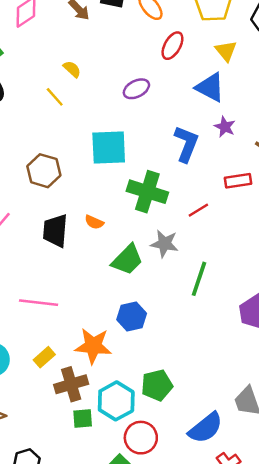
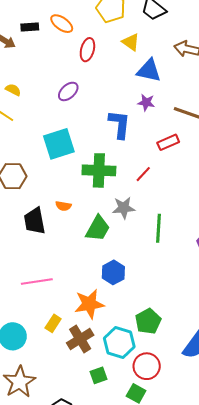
blue triangle: (210, 87) -> (149, 71), moved
green square: (83, 419) -> (99, 375), moved

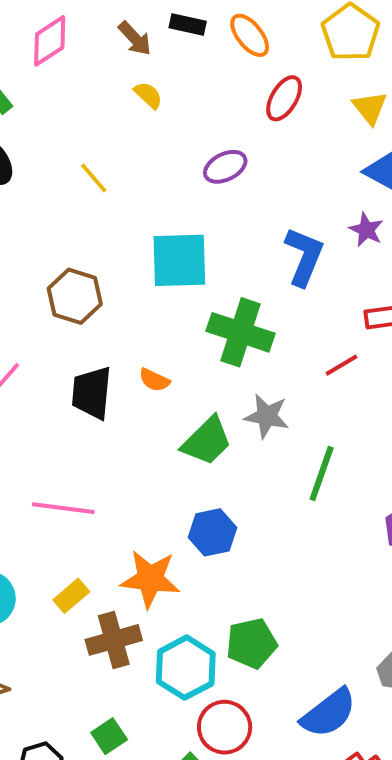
yellow semicircle: (13, 90) -> (148, 95), moved
red line: (143, 174) -> (341, 365), moved
green square: (99, 375) -> (109, 736), moved, turned -30

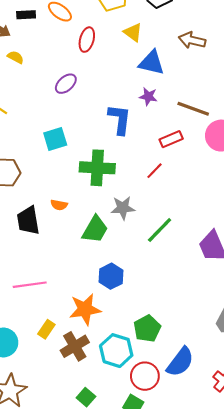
cyan square: (179, 260) -> (55, 139), size x0.7
green line: (322, 473) -> (160, 230), turned 40
blue semicircle: (329, 713) -> (180, 362), moved

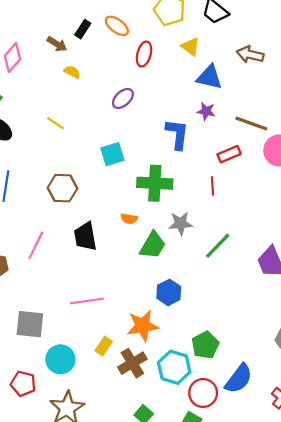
black rectangle: (26, 15) -> (83, 29), turned -54
red line: (155, 171) -> (213, 186), turned -48
orange semicircle: (59, 205) -> (129, 219), moved

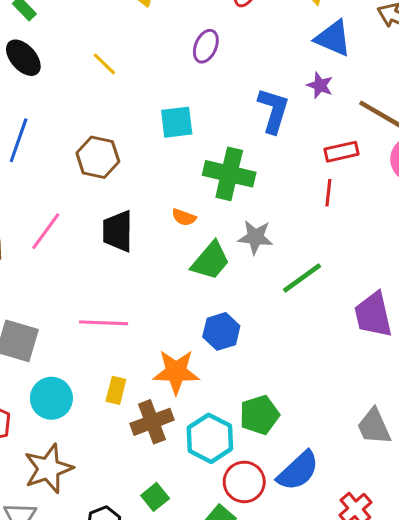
purple ellipse: (123, 98) -> (206, 46), turned -35
red line: (213, 186) -> (328, 193), moved
yellow rectangle: (104, 346) -> (116, 390), turned -30

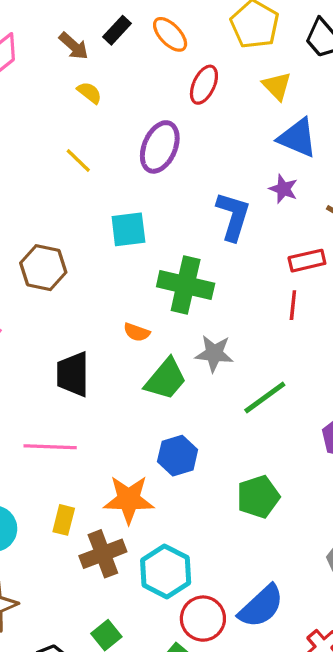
purple ellipse: (206, 46) -> (160, 147), size x1.4
yellow line: (104, 64) -> (78, 160), moved
black trapezoid: (118, 231) -> (73, 374), moved
green pentagon: (259, 415) -> (258, 497), moved

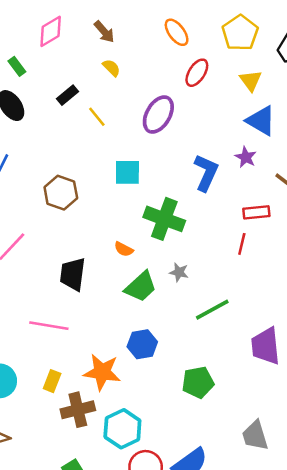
black rectangle: (117, 30) -> (68, 95), moved
gray star: (214, 353) -> (179, 272), size x0.7

